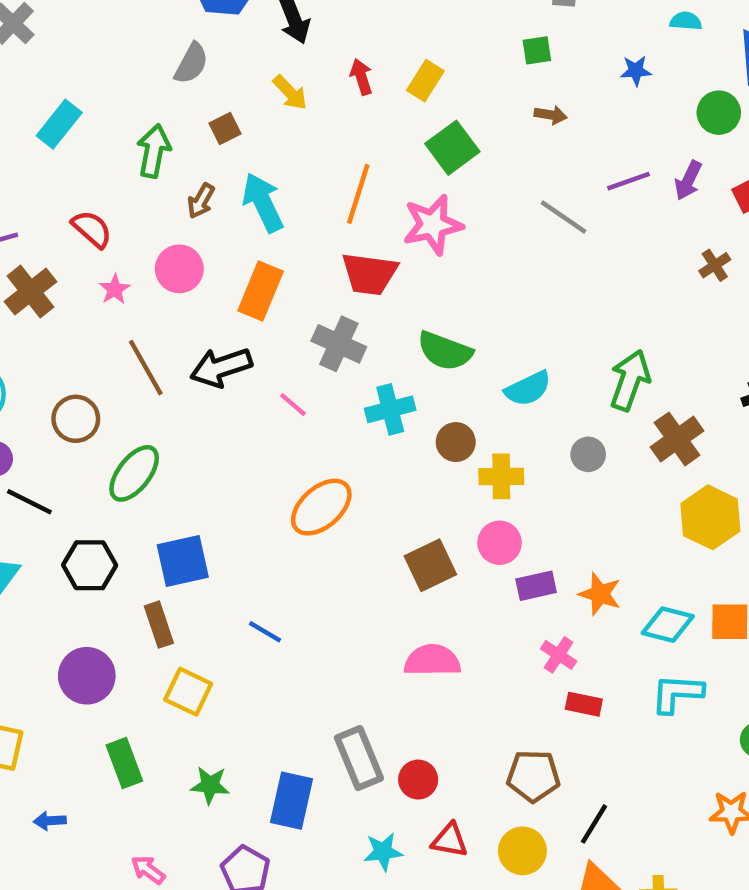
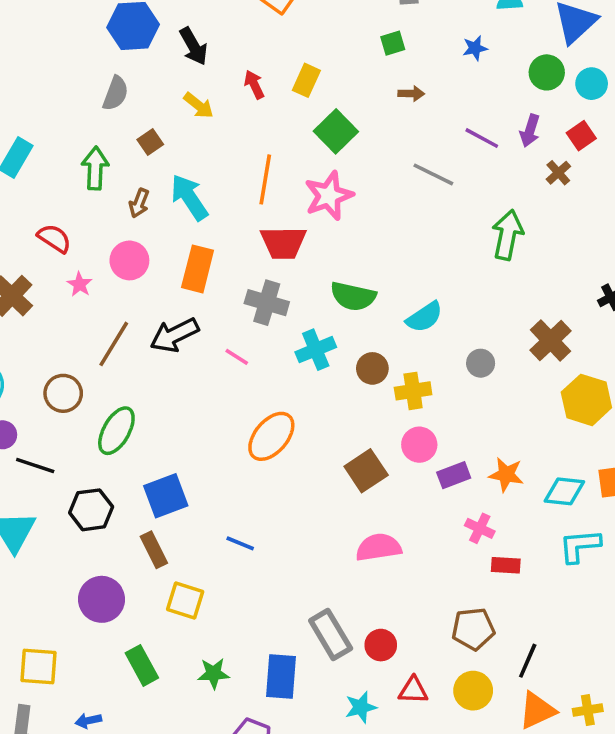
purple line: (628, 181) -> (482, 138), turned 56
brown cross: (715, 265) -> (558, 173), moved
brown line: (146, 368) -> (114, 344), turned 69
green arrow: (630, 380) -> (507, 235), moved

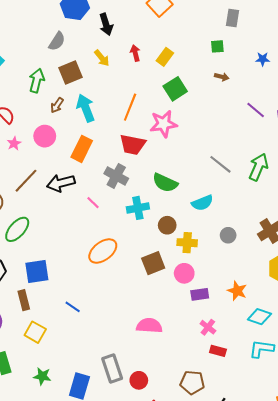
brown square: (150, 142) -> (70, 73), size x1.6
gray line: (433, 174) -> (220, 164), moved
brown square: (366, 471) -> (153, 263), moved
orange star: (506, 474) -> (237, 291), moved

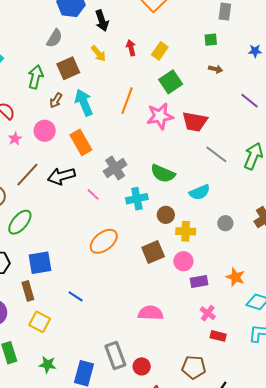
red trapezoid: (133, 145) -> (195, 122), moved
orange rectangle: (82, 149) -> (81, 142), turned -55
gray cross: (116, 176) -> (115, 168), turned 30

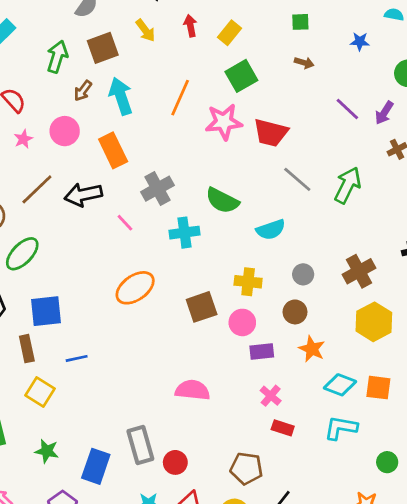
brown circle: (166, 215) -> (295, 312), moved
blue line: (76, 296) -> (77, 358), moved, turned -49

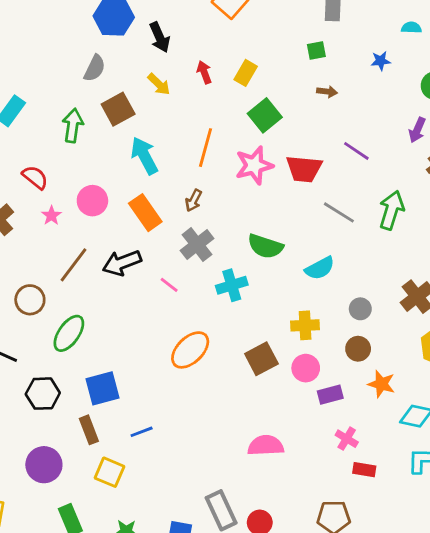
brown arrow: (83, 91) -> (193, 200), moved
purple line: (347, 109) -> (356, 151), moved

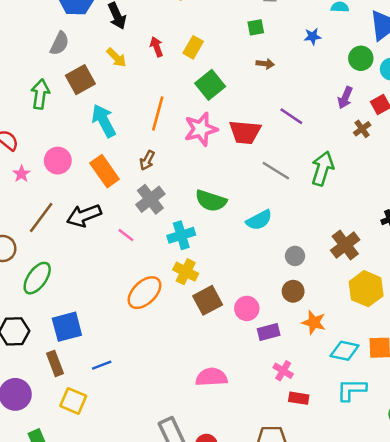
yellow cross: (305, 325) -> (186, 272), moved, turned 30

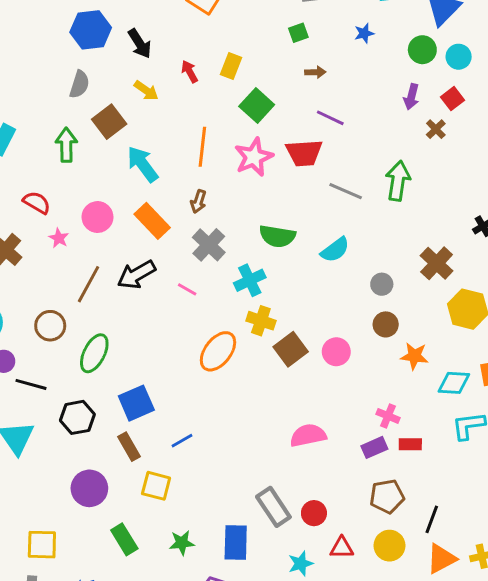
purple line: (291, 116) -> (330, 118), moved
purple rectangle: (269, 332) -> (374, 447), moved

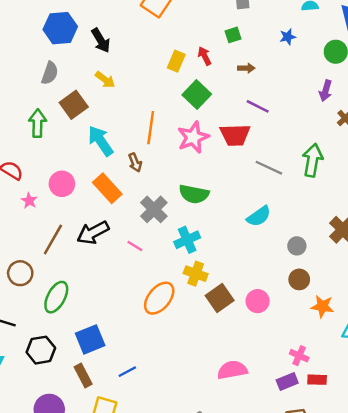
red arrow: (190, 72) -> (205, 56), moved
brown arrow: (198, 201) -> (135, 163), moved, turned -42
green semicircle: (277, 236) -> (194, 194), moved

